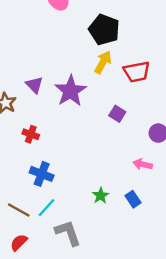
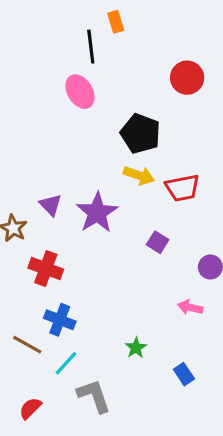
yellow arrow: (103, 62) -> (139, 175), turned 80
red cross: (31, 134) -> (46, 269), size x1.5
blue rectangle: (133, 199) -> (184, 374), moved
brown line: (19, 210) -> (27, 345), moved

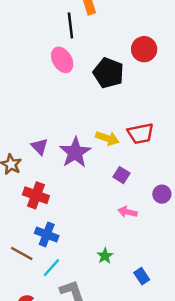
black pentagon: (141, 134) -> (108, 73), moved
yellow arrow: (139, 175) -> (107, 138), moved
pink arrow: (190, 307) -> (127, 212), moved

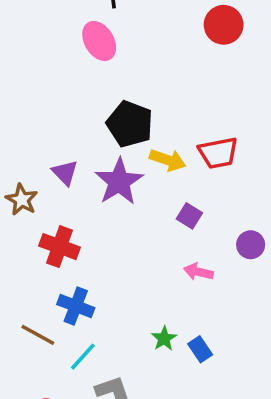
black pentagon: (108, 73) -> (130, 124), moved
blue rectangle: (142, 276) -> (200, 349), moved

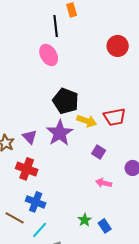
purple triangle: (65, 173) -> (30, 137), moved

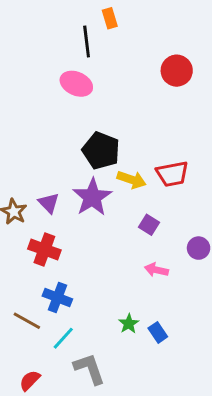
pink ellipse: (49, 55) -> (76, 84), turned -35

